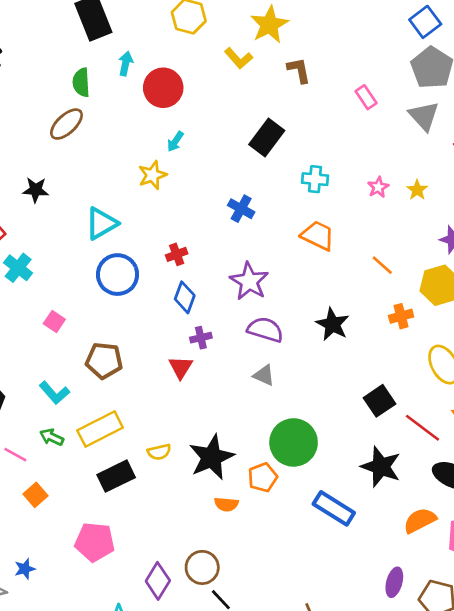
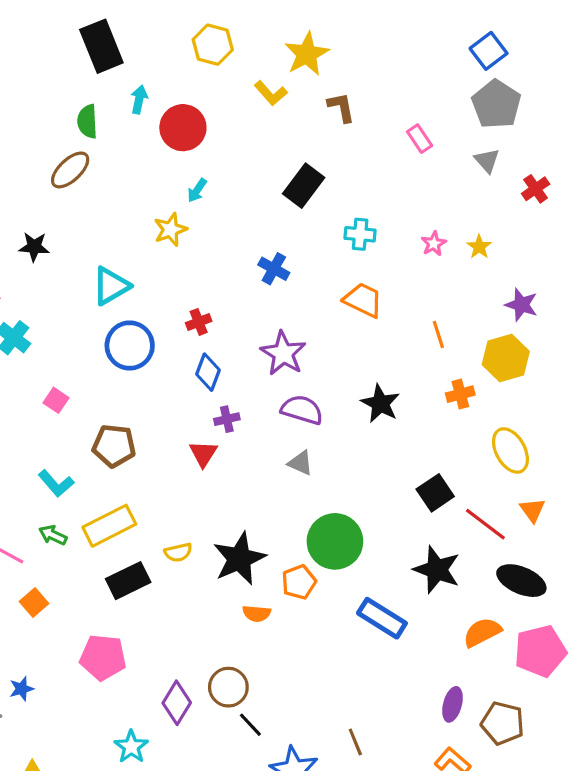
gray triangle: (424, 116) -> (487, 161), size x0.7
orange line: (382, 265) -> (438, 335), turned 30

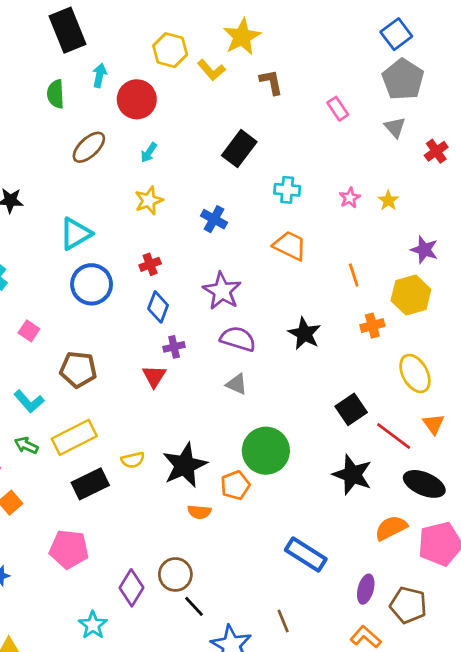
yellow hexagon: (213, 45) -> (170, 50), moved
brown ellipse: (70, 170) -> (89, 147), moved
yellow star: (170, 230) -> (149, 200), moved
blue rectangle: (382, 618) -> (306, 554), moved

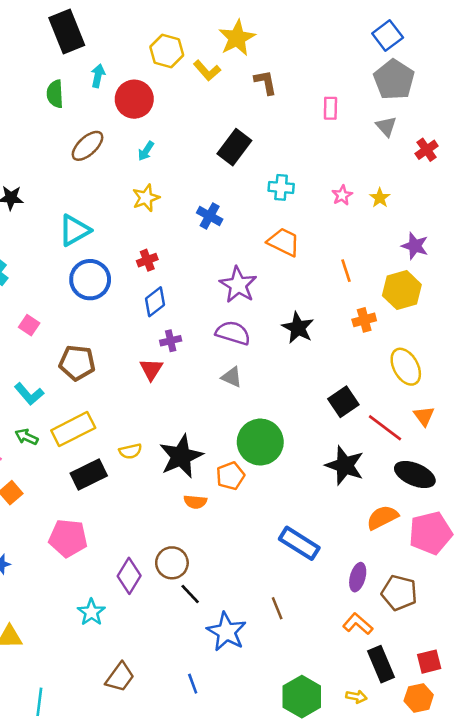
pink rectangle: (338, 109) -> (330, 108), turned 35
purple star: (222, 291) -> (238, 285), moved
blue diamond: (158, 307) -> (155, 302), turned 32

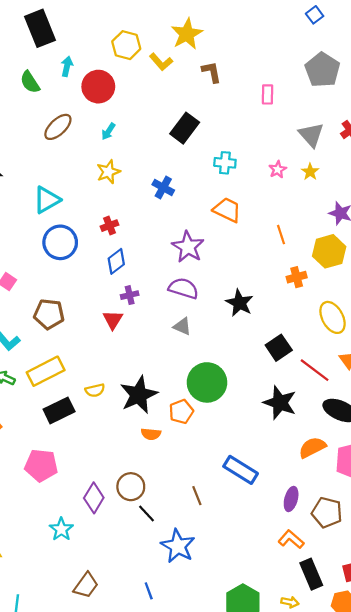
blue square: (388, 35) -> (315, 15), moved, size x0.7
green semicircle: (55, 94) -> (30, 82), turned -30
gray triangle: (386, 126) -> (311, 135), moved, size x1.4
black star: (298, 328) -> (239, 303), moved
brown line: (277, 608) -> (197, 496), moved

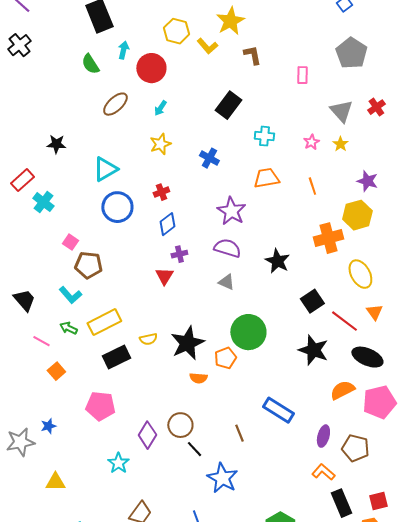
orange trapezoid: (227, 210) -> (266, 178), turned -36
orange line: (281, 235) -> (312, 186), moved
orange cross: (297, 277) -> (328, 238), size x1.6
brown pentagon: (49, 314) -> (88, 265), moved

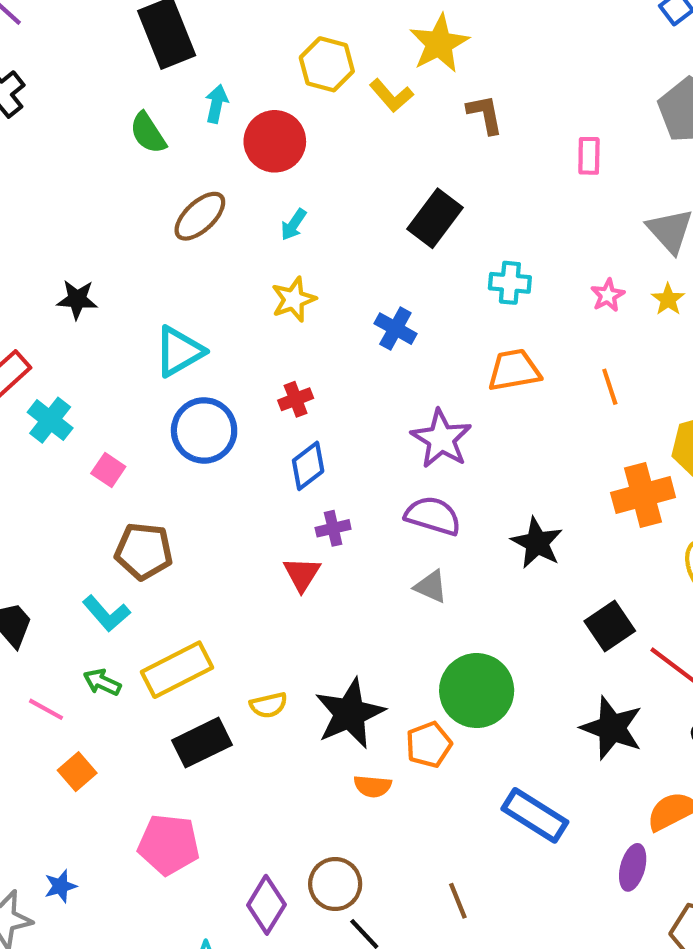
pink square: (70, 242) -> (108, 470), moved
blue rectangle: (278, 410) -> (535, 815), moved
purple ellipse: (323, 436) -> (633, 867), moved

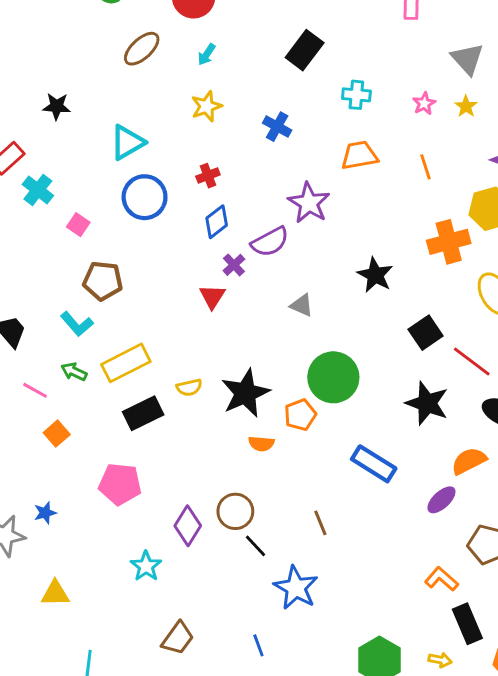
purple semicircle: (433, 516) -> (270, 242), moved, turned 135
purple cross: (333, 528) -> (234, 265), turned -30
purple ellipse: (633, 867) -> (441, 500), turned 32

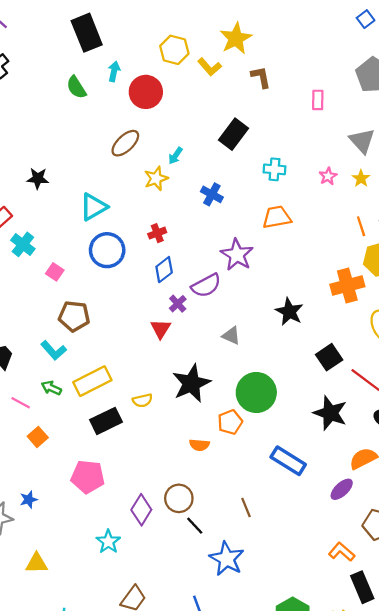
brown ellipse: (142, 49) -> (125, 143), moved
cyan arrow: (207, 54) -> (175, 156), moved
orange line: (426, 167) -> (361, 226), moved
black star: (245, 393) -> (191, 383), moved

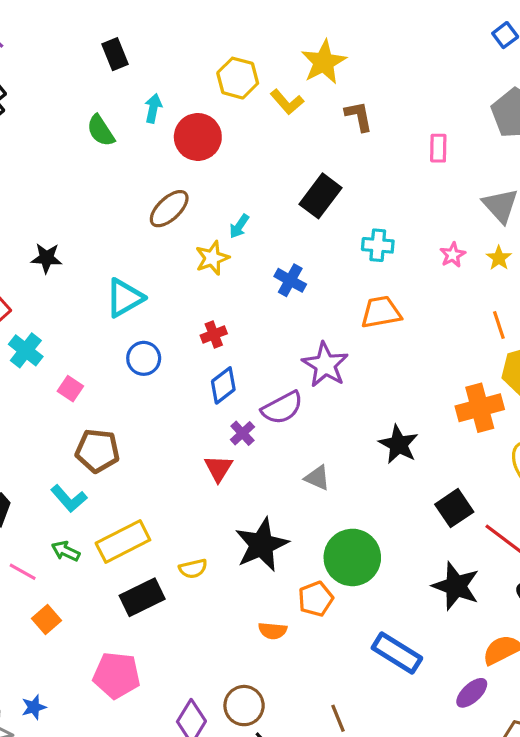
black rectangle: (87, 33) -> (115, 54), size x0.6
blue circle: (107, 250) -> (144, 358), size x0.7

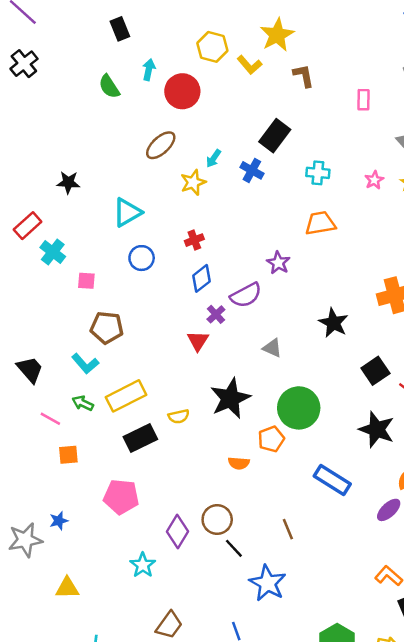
blue cross: (290, 280) -> (252, 170), moved
purple star: (325, 365) -> (278, 263), size x0.7
pink square: (70, 389) -> (86, 281), turned -30
orange square: (47, 620) -> (68, 455), turned 36

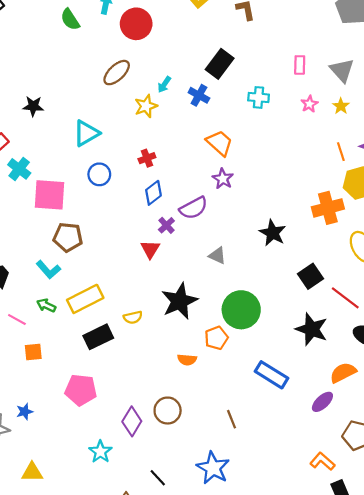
pink rectangle: (363, 100) -> (300, 65), moved
orange trapezoid: (320, 223) -> (220, 143), moved, turned 52
pink square: (86, 281) -> (49, 195), size x2.0
black line: (234, 548) -> (158, 478), moved

